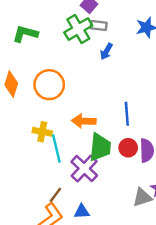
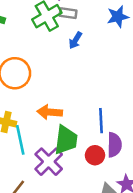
blue line: (127, 114) -> (101, 121), moved
red circle: (128, 148) -> (95, 155), moved

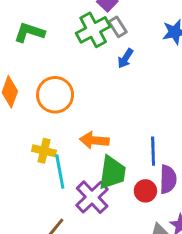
gray rectangle: (68, 13) -> (118, 27), turned 48

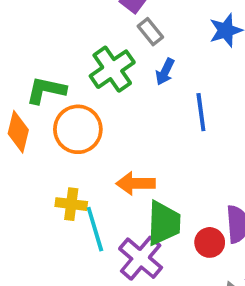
green cross: (93, 30) -> (112, 69), moved
green L-shape: (29, 32) -> (46, 90), moved
blue line: (153, 151) -> (201, 112), moved

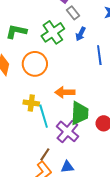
green L-shape: (46, 90) -> (16, 31), moved

